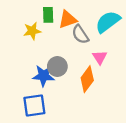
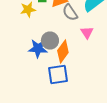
orange diamond: (87, 79) -> (63, 52), moved
blue square: (34, 105) -> (58, 74), moved

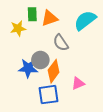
gray semicircle: (70, 12) -> (61, 43), moved
pink triangle: (87, 32) -> (78, 83), moved, turned 40

